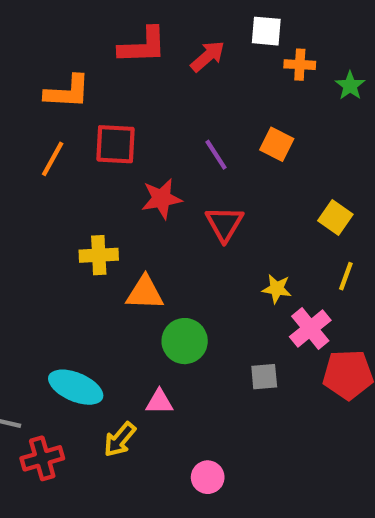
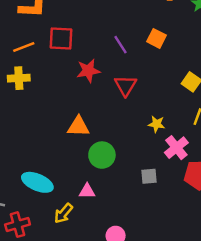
orange line: (53, 159) -> (24, 47), turned 40
yellow cross: (99, 255) -> (19, 78), moved

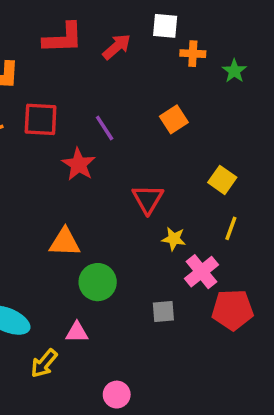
orange square: (157, 38) -> (174, 119), turned 30
purple line: (121, 45) -> (105, 128), moved
red star: (88, 71) -> (79, 164), turned -30
red triangle: (126, 86) -> (148, 199), moved

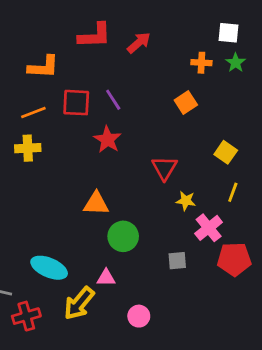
white square: (165, 26) -> (229, 33), moved
orange cross: (193, 54) -> (201, 63), moved
purple line: (105, 128) -> (113, 100), moved
yellow arrow: (44, 363) -> (79, 303), size x1.4
pink circle: (117, 395) -> (139, 316), moved

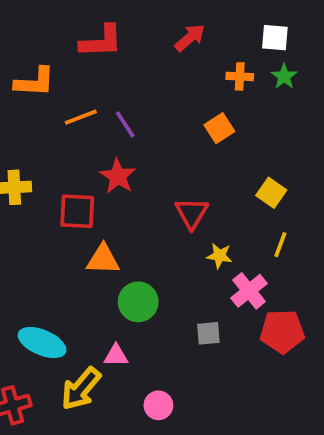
red arrow: (139, 43) -> (190, 38), moved
red square: (76, 103) -> (77, 211), moved
orange line: (33, 112) -> (81, 117), moved

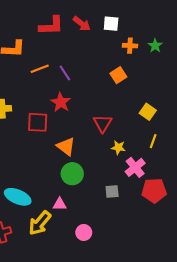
red arrow: (190, 38) -> (82, 24), moved, turned 78
white square: (275, 38) -> (111, 24), moved
orange triangle: (103, 259) -> (66, 146), moved, turned 36

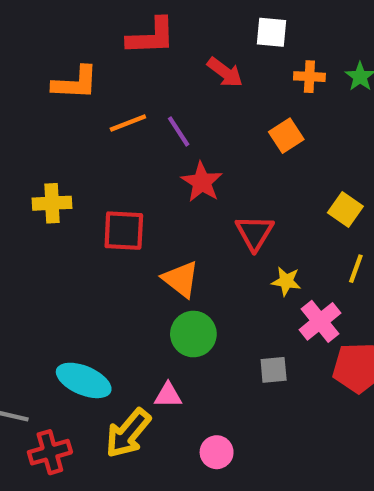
red arrow: (82, 24) -> (225, 72), moved
red star: (61, 102) -> (202, 182), moved

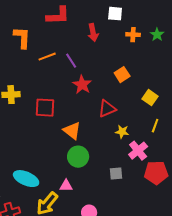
red arrow: (225, 72) -> (93, 33), turned 42
orange L-shape: (75, 83) -> (22, 38), turned -90
orange square: (286, 136) -> (122, 75), moved
red triangle: (255, 233) -> (107, 109), turned 36

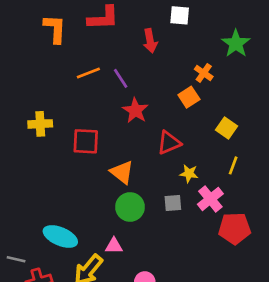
orange cross: (133, 35) -> (204, 73), moved, turned 32
green star: (157, 35) -> (236, 43), size x1.5
orange L-shape: (22, 38) -> (55, 29), moved
gray square: (116, 174) -> (173, 203), moved

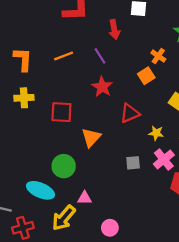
orange L-shape: (55, 29) -> (23, 59), moved
purple line: (121, 78) -> (100, 56), moved
orange triangle: (122, 172) -> (91, 137), turned 35
yellow star: (189, 173) -> (156, 133), moved
green circle: (130, 207) -> (64, 166), moved

